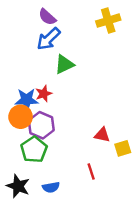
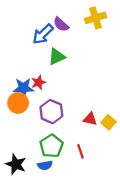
purple semicircle: (47, 17) -> (61, 24), moved
purple hexagon: (41, 125) -> (51, 112), moved
yellow square: (123, 148) -> (108, 122), moved, turned -32
green pentagon: (34, 150) -> (51, 146), moved

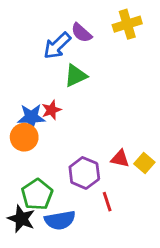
purple hexagon: (51, 112) -> (84, 173), moved
green pentagon: (51, 146) -> (37, 194), moved
blue semicircle: (45, 165) -> (60, 220), size x1.5

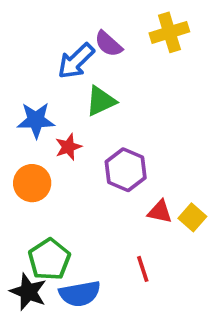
blue star: (31, 117) -> (36, 120), moved
purple hexagon: (84, 173) -> (126, 170), moved

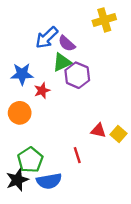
purple semicircle: (108, 44) -> (67, 43), moved
purple hexagon: (126, 170) -> (77, 75), moved
red line: (143, 269) -> (77, 155), moved
black star: (28, 292) -> (17, 180), turned 30

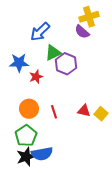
purple semicircle: (67, 43) -> (82, 32), moved
orange circle: (20, 113) -> (29, 109), moved
red line: (77, 155) -> (54, 112), moved
black star: (17, 180) -> (26, 157), moved

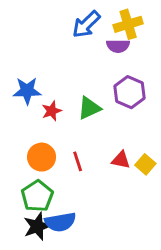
blue arrow: (40, 32) -> (86, 24), moved
purple semicircle: (82, 32) -> (118, 46), turned -42
green triangle: (53, 53) -> (89, 108), moved
purple hexagon: (66, 64) -> (130, 92), moved

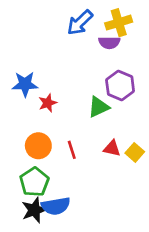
green triangle: (89, 108) -> (99, 107), moved

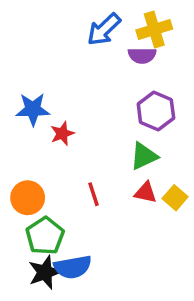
green triangle: (99, 107) -> (144, 156), moved
orange circle: (38, 146) -> (28, 198), moved

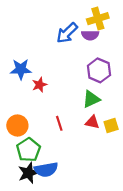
blue arrow: (104, 29) -> (67, 33), moved
yellow square: (175, 198) -> (111, 125), turned 32

